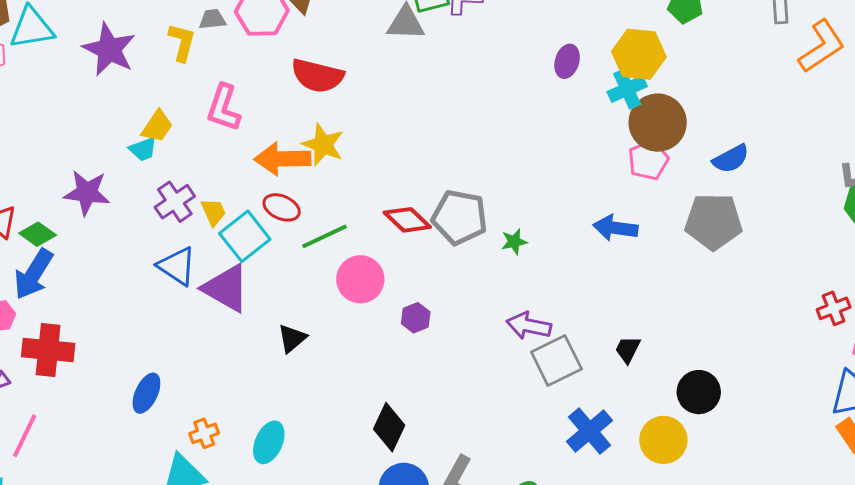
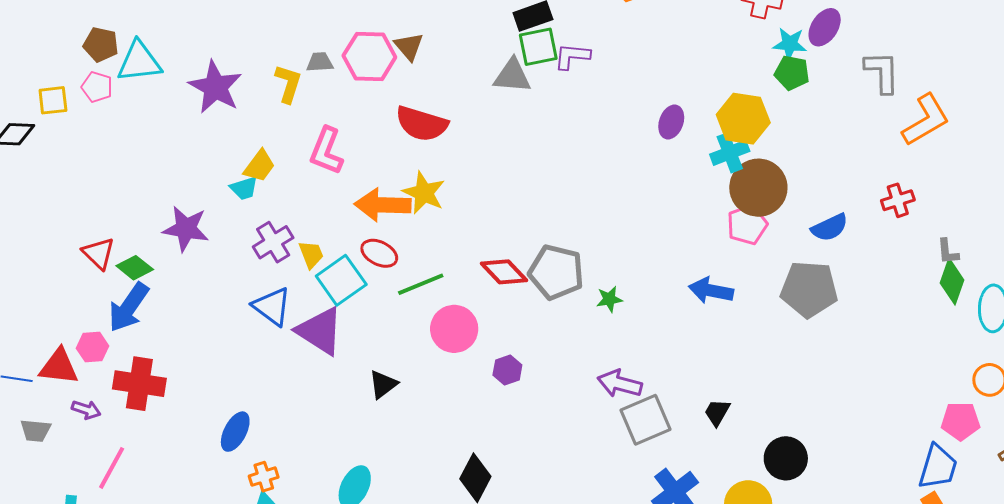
red cross: (834, 308) -> (898, 200), moved
orange cross: (204, 433) -> (264, 477), moved

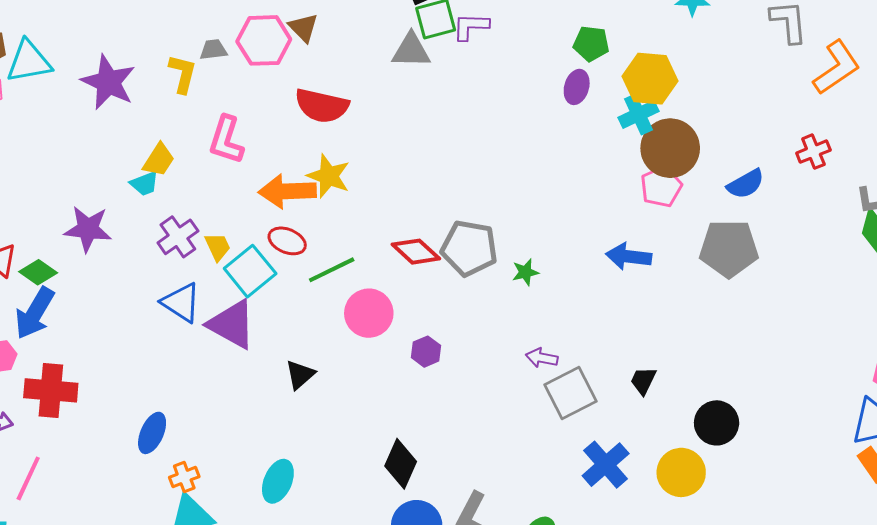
green pentagon: (792, 73) -> (591, 44), moved
purple arrow: (620, 384) -> (542, 358), size x0.7

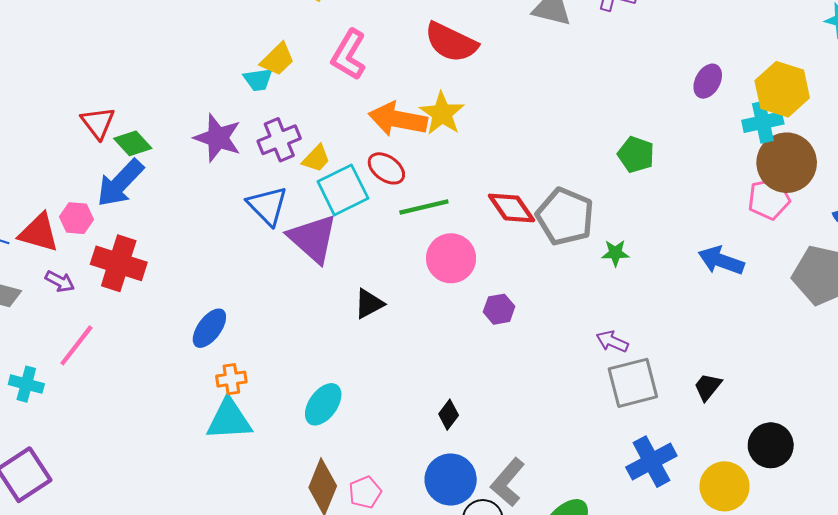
green pentagon: (591, 44) -> (636, 154), moved
purple star: (88, 229) -> (218, 138), moved
yellow trapezoid: (218, 247) -> (316, 158), turned 56
black diamond: (401, 464) -> (449, 415), size x0.6

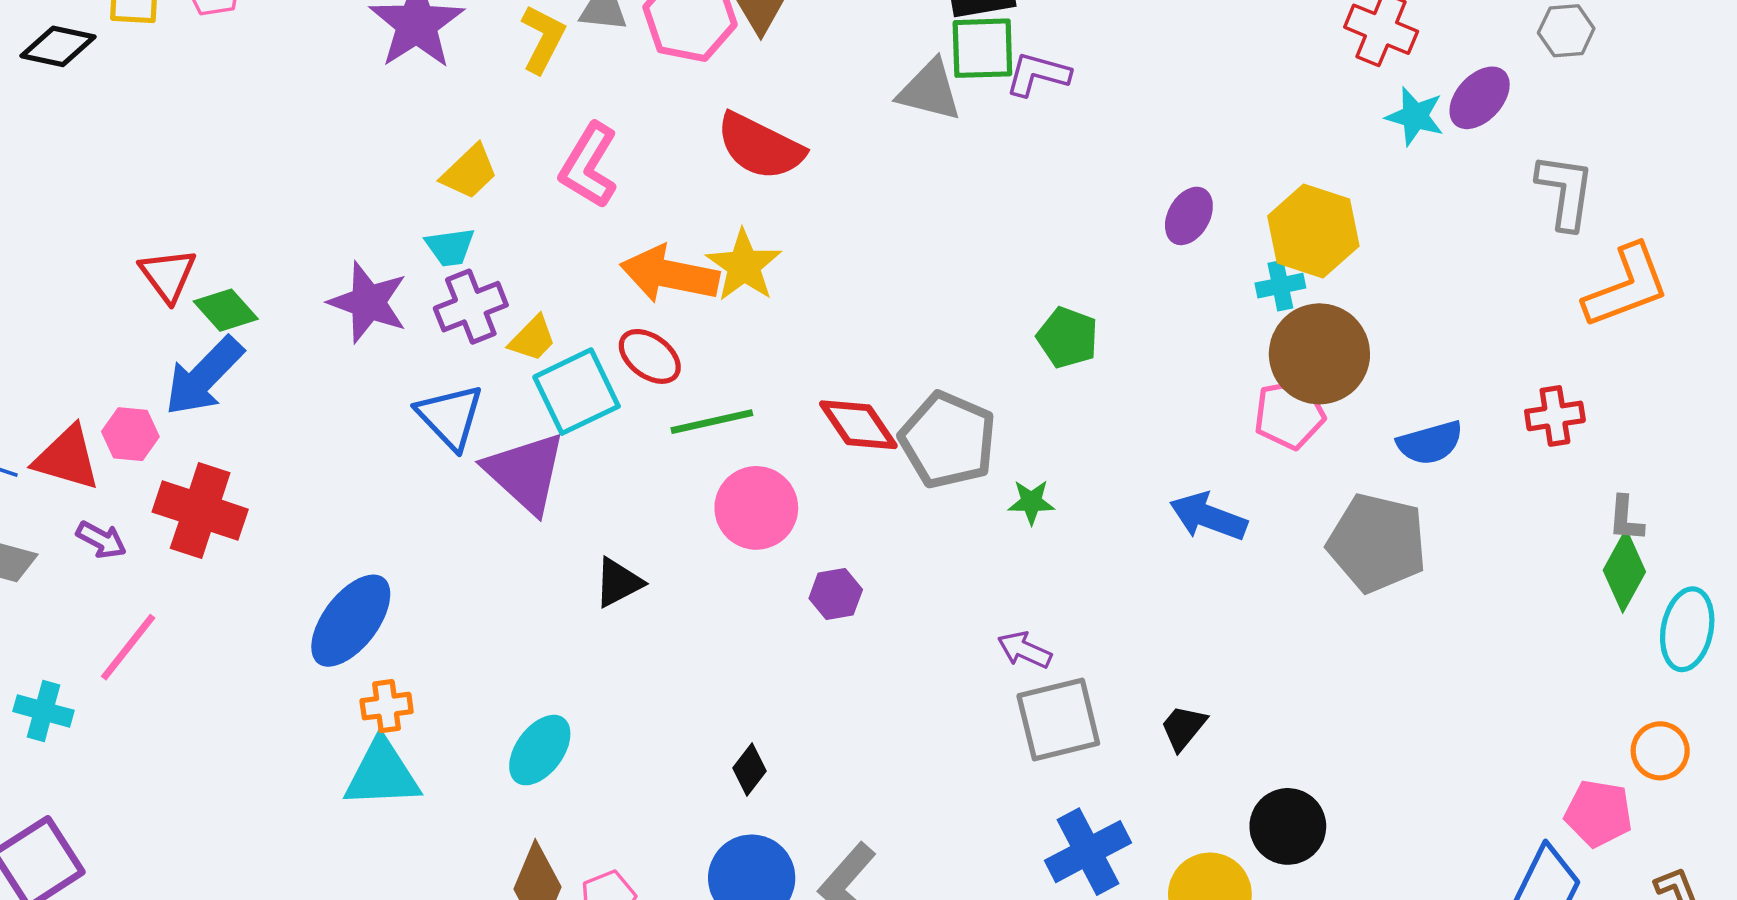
cyan trapezoid: (258, 80) -> (450, 247), moved
cyan cross: (763, 122) -> (1280, 286), size x0.7
blue ellipse: (209, 328) -> (351, 621), size x1.4

